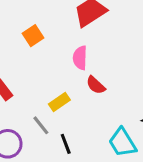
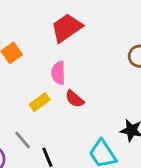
yellow rectangle: (59, 102) -> (40, 102), moved

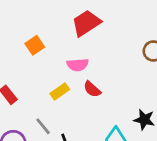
pink semicircle: (58, 73) -> (78, 65), turned -95

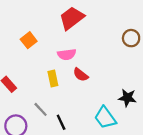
yellow rectangle: (60, 91) -> (53, 78), turned -63

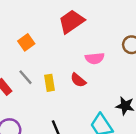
pink semicircle: (67, 54) -> (95, 58), moved
gray line: (41, 109) -> (25, 77), moved

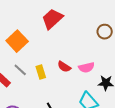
orange square: (26, 42) -> (17, 41), size x1.5
pink semicircle: (95, 58) -> (86, 67), moved

